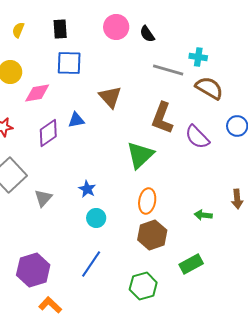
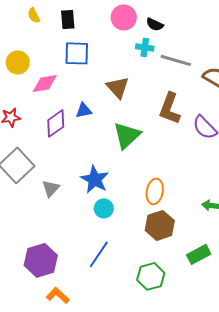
yellow semicircle: (18, 30) -> (34, 15), moved, turned -49
black semicircle: (147, 34) -> (155, 24), turned -30
cyan cross: (198, 57) -> (145, 47), moved
green triangle: (140, 155) -> (127, 135), moved
blue star: (87, 189) -> (95, 179), size x1.6

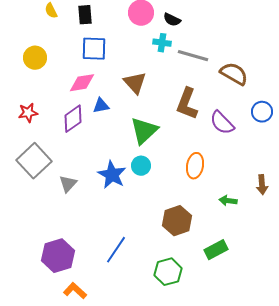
pink diamond: (45, 83) -> (82, 83), moved
orange ellipse: (155, 191) -> (195, 166), moved
cyan circle: (104, 208) -> (141, 166), moved

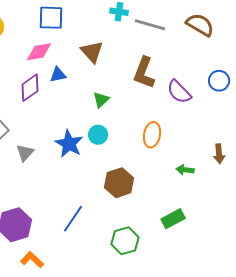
brown semicircle: (234, 74) -> (200, 25), moved
green triangle: (144, 131) -> (101, 100), size x0.6
brown hexagon: (177, 221) -> (119, 183), moved

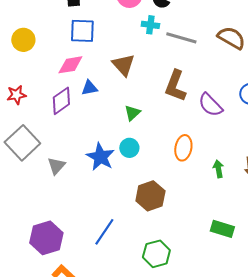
green arrow: (185, 170) -> (218, 169), moved, turned 72
green rectangle: (173, 219) -> (222, 229), moved, turned 45

